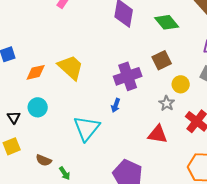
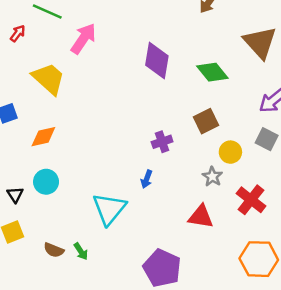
yellow trapezoid: (71, 67) -> (49, 79), moved
purple cross: (128, 76) -> (162, 142), size x0.6
green arrow: (65, 173) -> (81, 251), moved

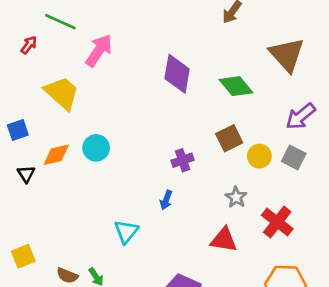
yellow circle: (230, 152) -> (259, 156), moved
cyan circle: (46, 182) -> (96, 148), moved
black triangle: (15, 195) -> (26, 174), moved
cyan triangle: (109, 209) -> (126, 232), size x0.7

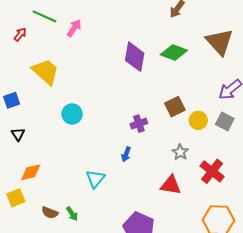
pink arrow: (99, 50) -> (74, 28), moved, size x0.7
green diamond: (236, 86) -> (174, 52), moved, turned -30
orange diamond: (56, 155) -> (31, 172), moved

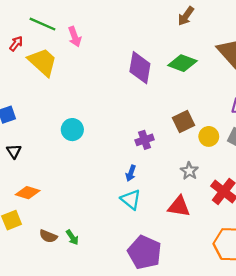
pink arrow: (74, 28) -> (75, 37), turned 126
yellow trapezoid: (46, 72) -> (43, 62), moved
orange diamond: (31, 172) -> (28, 193), turned 30
cyan triangle: (95, 179) -> (131, 200), moved, turned -30

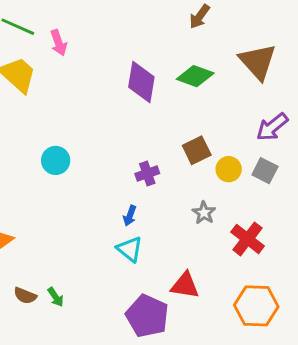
red triangle: (179, 206) -> (185, 285), moved

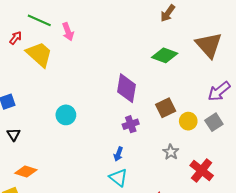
purple diamond: (141, 82) -> (127, 88), moved
gray square: (265, 171) -> (214, 122), turned 30

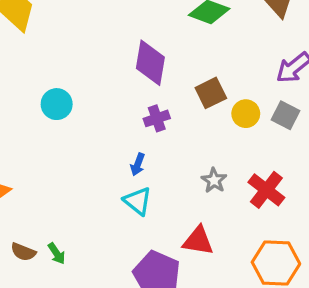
gray square: (214, 122) -> (285, 115), turned -30
gray star: (171, 152) -> (214, 180), moved

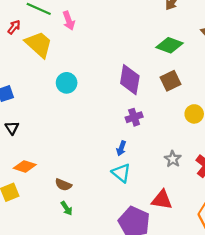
brown square: (211, 93) -> (171, 81), moved
cyan circle: (57, 104) -> (67, 83), moved
brown semicircle: (23, 252) -> (63, 185), moved

